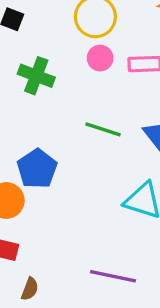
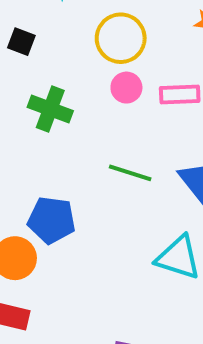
blue pentagon: (37, 169) -> (52, 220), turned -30

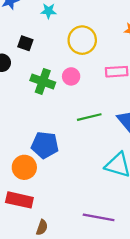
pink circle: (126, 88) -> (71, 76), moved
green line: (130, 173) -> (89, 117), turned -30

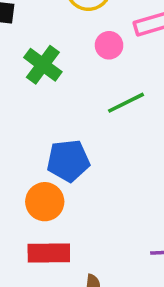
pink circle: (71, 76) -> (109, 45), moved
green cross: (43, 81) -> (43, 65), turned 30

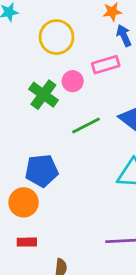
green cross: (43, 65) -> (43, 95), moved
red rectangle: (49, 253) -> (27, 242), size x0.6

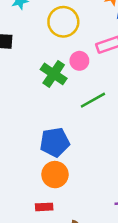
orange circle: (24, 202) -> (55, 175), moved

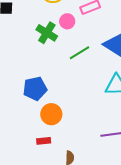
blue pentagon: (55, 142) -> (35, 89), moved

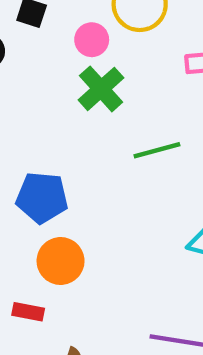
pink circle: (67, 21) -> (92, 40), moved

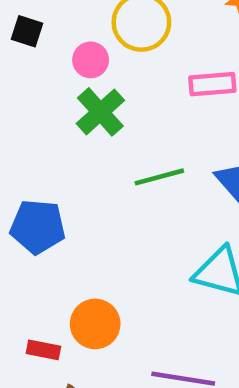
orange circle: (61, 261) -> (95, 324), moved
red rectangle: (28, 312) -> (43, 350), moved

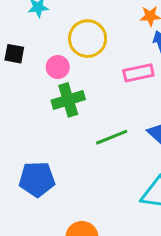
green cross: (100, 112) -> (68, 100), turned 32

